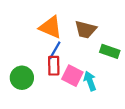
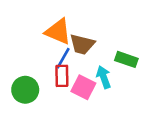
brown trapezoid: (86, 29) -> (82, 44), moved
cyan arrow: (90, 81) -> (104, 77), moved

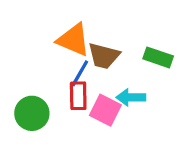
green rectangle: (126, 59) -> (158, 57), moved
cyan arrow: (104, 77) -> (131, 97), turned -70

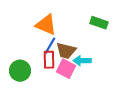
brown trapezoid: (104, 56) -> (66, 51), moved
green rectangle: (158, 57) -> (99, 23), moved

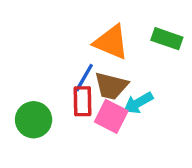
orange triangle: (46, 25) -> (111, 42), moved
cyan arrow: (82, 61) -> (138, 103), turned -30

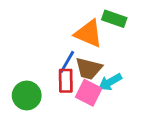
green rectangle: (167, 39) -> (114, 19), moved

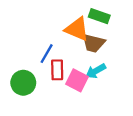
blue line: (67, 62) -> (47, 54), moved
brown trapezoid: (89, 69) -> (93, 43), moved

